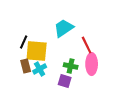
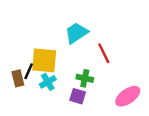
black line: (24, 42) -> (29, 71), moved
pink ellipse: (92, 64) -> (128, 96), moved, turned 55
brown rectangle: (26, 66) -> (18, 78), moved

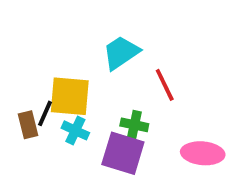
cyan cross: (48, 82) -> (75, 130), turned -35
purple square: (78, 96) -> (123, 153), size x1.6
pink ellipse: (128, 96) -> (203, 153), turned 40

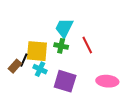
cyan trapezoid: (121, 53) -> (64, 28), turned -30
brown rectangle: (28, 125) -> (15, 66), turned 56
green cross: (134, 125) -> (61, 46), moved

